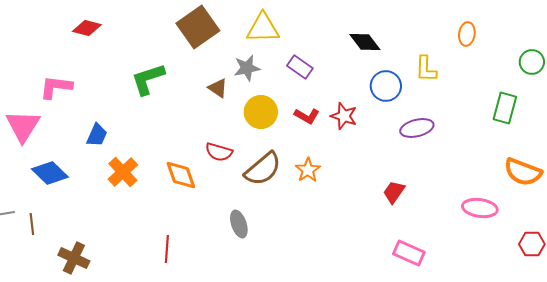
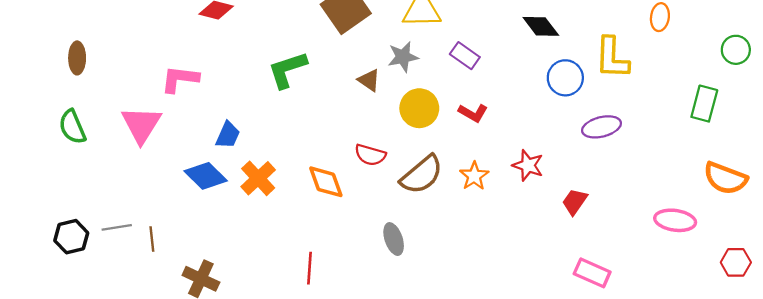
yellow L-shape: (426, 69) -> (612, 58), size x1.4
red star: (344, 116) -> (528, 165), moved
blue diamond: (50, 173) -> (206, 176), moved

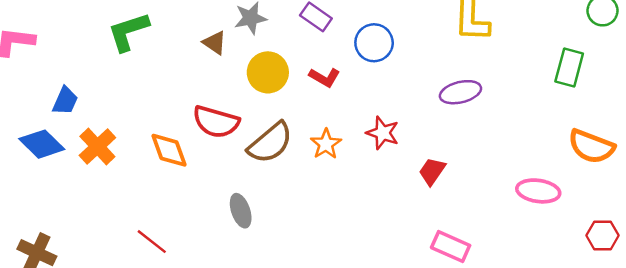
blue circle: (565, 78) -> (374, 43), moved
red semicircle: (370, 155) -> (216, 122), size x1.4
red line: (310, 268) -> (152, 242), turned -56

